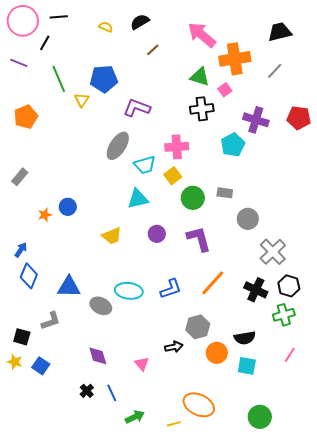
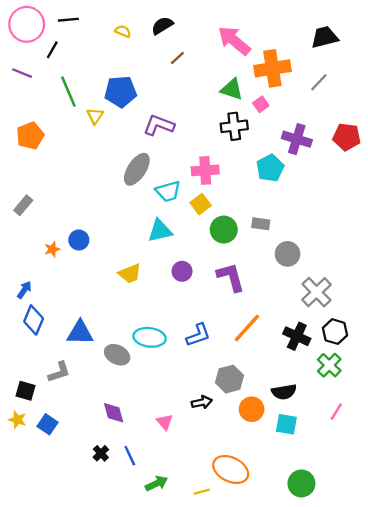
green cross: (284, 315) -> (329, 365), turned -30

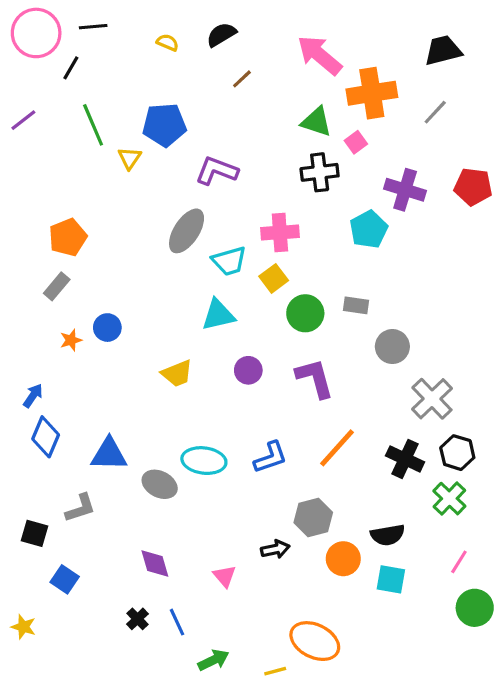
purple line: (22, 73) -> (23, 120), moved, turned -60
orange pentagon: (30, 136) -> (68, 237), moved
gray rectangle: (23, 205) -> (57, 286), moved
yellow star: (17, 420) -> (23, 627), moved
green circle: (301, 483) -> (475, 608), moved

